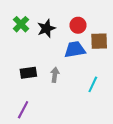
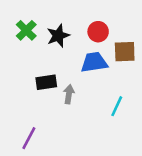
black rectangle: (28, 73) -> (46, 82), moved

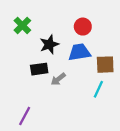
black star: (58, 36) -> (49, 44), moved
brown square: (125, 52) -> (105, 65), moved
gray arrow: (69, 94) -> (58, 79), turned -136

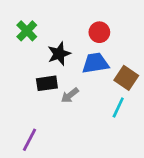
brown square: (105, 65) -> (126, 78), turned 36

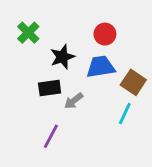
purple line: (29, 140) -> (51, 136), moved

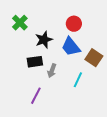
blue trapezoid: (101, 67) -> (71, 47), turned -120
gray arrow: (74, 101) -> (52, 71), turned -32
cyan line: (125, 114) -> (78, 80), moved

